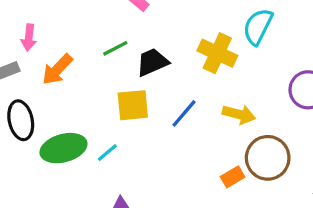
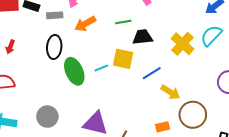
yellow arrow: (239, 114) -> (170, 92), moved
green ellipse: (63, 148) -> (74, 71), turned 64
cyan line: (107, 153) -> (101, 68), moved
orange rectangle: (233, 177) -> (162, 127), moved

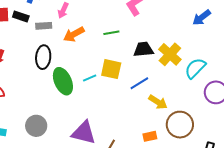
cyan semicircle: (211, 36) -> (195, 68), moved
black trapezoid: (143, 37) -> (143, 49), moved

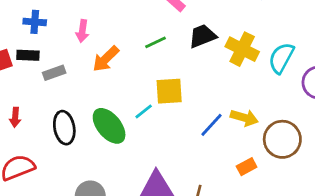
gray rectangle: (44, 26) -> (54, 73), moved
black trapezoid: (143, 49) -> (202, 36), moved
black ellipse: (43, 57) -> (64, 128), moved
blue line: (139, 83) -> (212, 125), moved

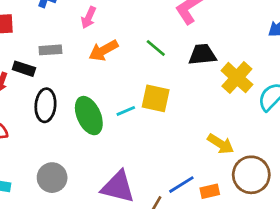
green line: (156, 42) -> (156, 48), turned 50
black rectangle: (28, 55) -> (24, 69), moved
blue line: (212, 125) -> (181, 185), moved

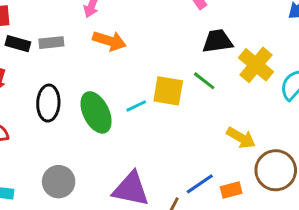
green line: (156, 48) -> (204, 81), moved
orange arrow: (104, 50) -> (109, 41), turned -132
black rectangle: (24, 69) -> (18, 44), moved

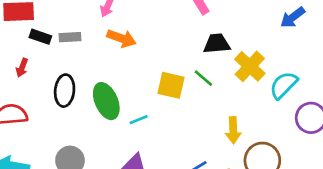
cyan line: (136, 106) -> (139, 120), moved
yellow arrow: (241, 138) -> (233, 130), turned 55

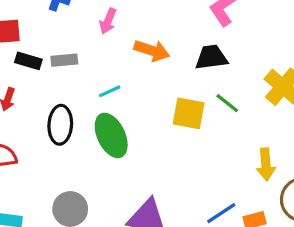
orange arrow: (121, 38) -> (152, 51), moved
black trapezoid: (217, 44) -> (211, 57), moved
cyan line: (139, 120) -> (110, 91), moved

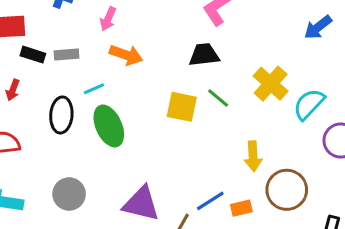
orange arrow: (152, 51) -> (126, 55), moved
cyan line: (110, 91) -> (94, 89), moved

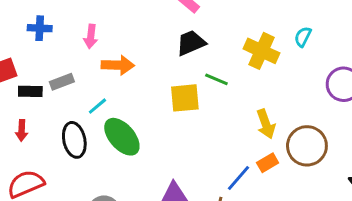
cyan semicircle: (309, 104) -> (303, 37), moved, size x0.6
orange rectangle: (241, 208) -> (268, 163), moved

